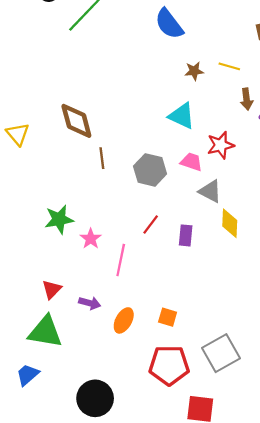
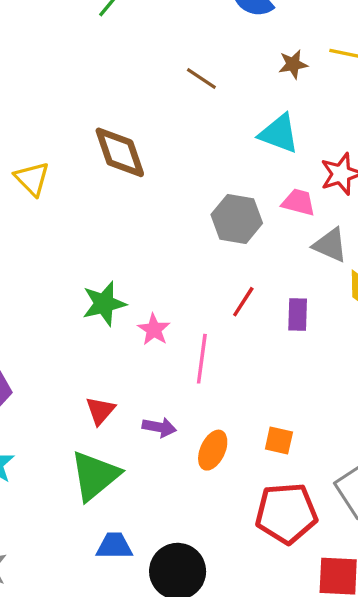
brown line: (102, 158) -> (201, 79), moved, turned -45
green triangle: (45, 332) -> (95, 476), turned -45
blue trapezoid: (28, 375) -> (114, 546), moved, turned 45

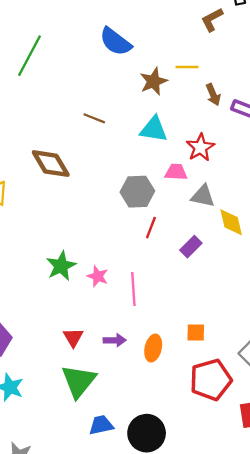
brown star: (293, 64) -> (153, 81), size x1.4
brown line: (201, 79) -> (94, 118), moved
red line: (243, 302) -> (151, 228), moved
purple rectangle: (298, 315) -> (191, 247), turned 55

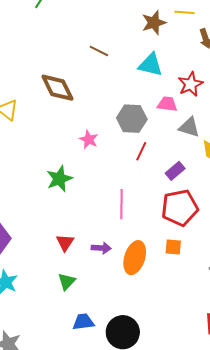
pink star: (98, 276) -> (89, 139), moved
orange ellipse: (153, 348) -> (135, 258), size x1.4
red pentagon: (211, 380) -> (180, 208), moved
green triangle: (79, 381) -> (67, 282), size x0.6

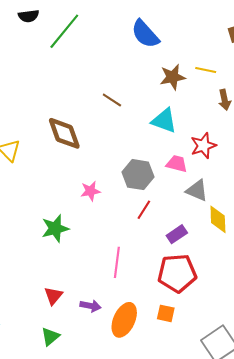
pink star: (89, 139) -> (90, 191), turned 30

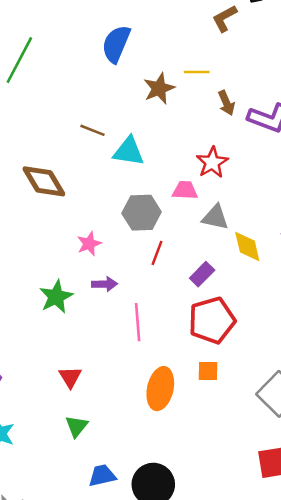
blue semicircle: (145, 34) -> (116, 44), turned 76
cyan triangle: (164, 121) -> (129, 151), moved
purple arrow: (90, 306) -> (105, 284), moved

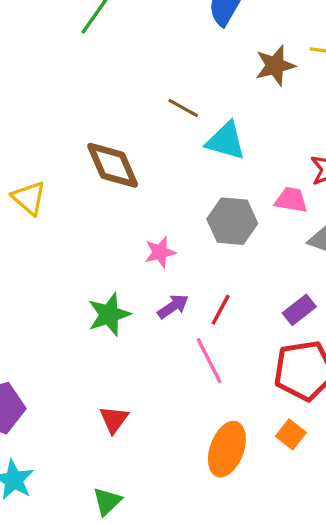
red line: (157, 253) -> (221, 310), moved
purple arrow: (105, 284) -> (173, 306), turned -40
pink line: (138, 322) -> (209, 361), turned -30
orange square: (208, 371) -> (291, 434), turned 30
green triangle: (77, 426) -> (107, 501), moved

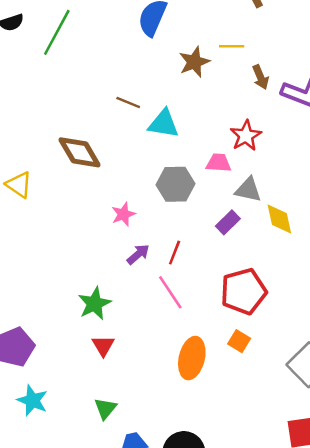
purple rectangle: (299, 310) -> (228, 222), moved
green star: (109, 314) -> (95, 304), moved

